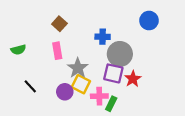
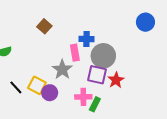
blue circle: (149, 21) -> (145, 22), moved
pink rectangle: (57, 51) -> (75, 53), moved
yellow square: (81, 84) -> (37, 85), moved

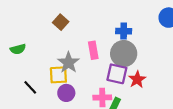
blue cross: (86, 39) -> (124, 31), moved
gray star: (62, 70) -> (69, 63), moved
yellow square: (37, 85) -> (58, 75), moved, turned -30

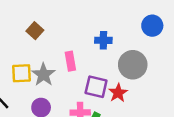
gray circle: (124, 54) -> (133, 65), moved
yellow square: (58, 75) -> (21, 73), moved

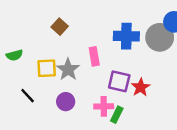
blue cross: (103, 40) -> (126, 36), size x1.5
gray circle: (133, 65) -> (160, 37), moved

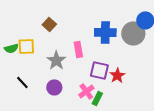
yellow square: (47, 68) -> (26, 46), moved
pink cross: (104, 106) -> (86, 91), turned -35

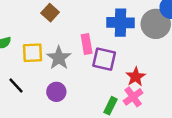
yellow square: (26, 46) -> (32, 53), moved
purple square: (99, 70) -> (104, 59), moved
pink cross: (86, 91) -> (133, 97), moved

